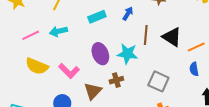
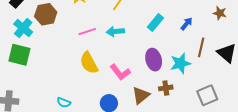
cyan rectangle: (97, 17) -> (155, 23), turned -36
cyan star: (127, 54) -> (180, 63), turned -30
yellow semicircle: (37, 66) -> (89, 63), turned 30
gray square: (158, 81) -> (207, 95), turned 35

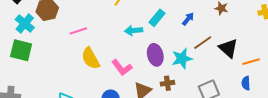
cyan arrow: (115, 31) -> (134, 31), moved
pink line: (87, 32) -> (78, 31), moved
brown line: (201, 47) -> (203, 43), turned 42

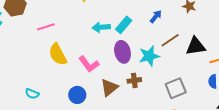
cyan rectangle: (157, 18) -> (124, 25), moved
black triangle: (228, 48) -> (196, 46), turned -50

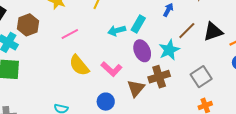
pink line: (46, 27) -> (70, 34), moved
brown cross: (134, 80) -> (159, 77), size x1.5

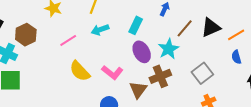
cyan arrow: (117, 31) -> (100, 30), moved

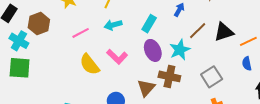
pink L-shape: (112, 72) -> (117, 57), moved
brown cross: (160, 76) -> (169, 76), turned 30

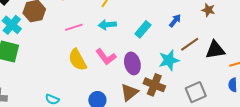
purple ellipse: (153, 50) -> (132, 63), moved

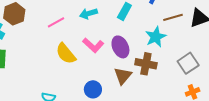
brown line: (190, 44) -> (173, 17), turned 30

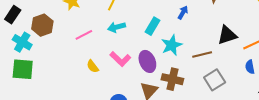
brown line: (173, 17) -> (202, 54), moved
cyan star: (156, 37) -> (172, 45), moved
yellow semicircle: (66, 54) -> (93, 66), size x0.6

